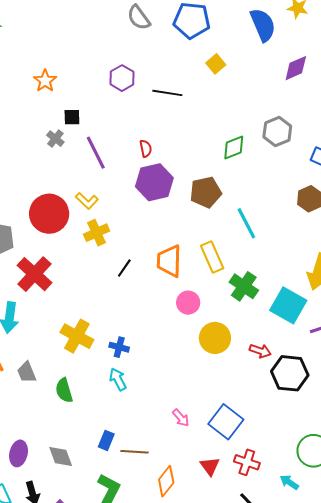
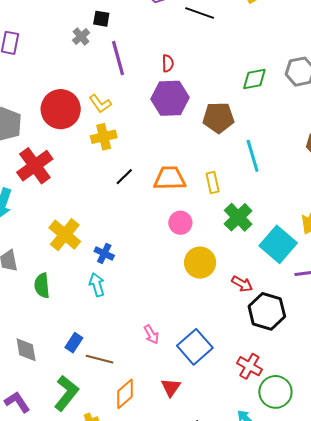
yellow rectangle: (212, 257) -> (213, 183), size x0.7
orange trapezoid: (169, 261) -> (170, 178), turned 76
red cross: (247, 462) -> (249, 366), moved

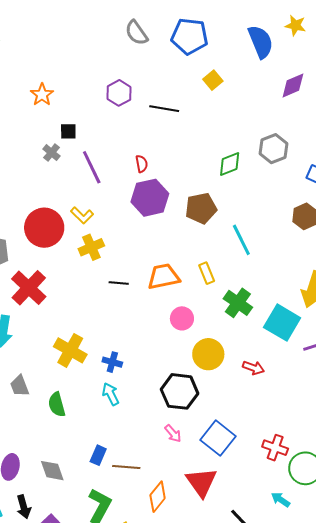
black line: (124, 177) -> (119, 283), turned 60
black hexagon: (267, 311) -> (180, 391), moved
red triangle: (171, 387) -> (201, 482), size x1.6

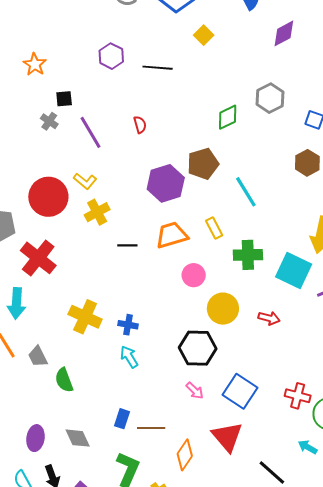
purple hexagon: (150, 198) -> (166, 183), moved
green cross: (238, 303) -> (248, 255), turned -32
green semicircle: (57, 405) -> (64, 380), moved

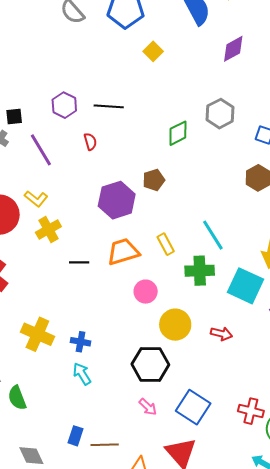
purple hexagon: (111, 56) -> (64, 105), moved
black line: (158, 68) -> (109, 106), moved
brown pentagon: (203, 164) -> (154, 180), size x0.7
cyan line: (246, 192) -> (213, 235), moved

